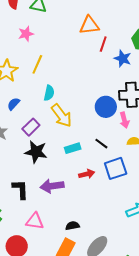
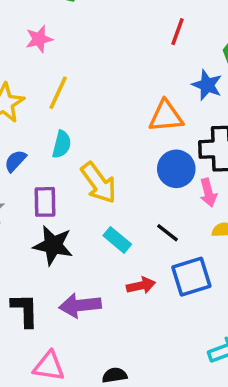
orange triangle: (89, 25) -> (166, 116), moved
red line: (103, 44) -> (177, 32), moved
cyan semicircle: (49, 93) -> (62, 144), moved
purple rectangle: (31, 127) -> (45, 202), turned -48
cyan rectangle: (73, 148) -> (117, 240), turned 56

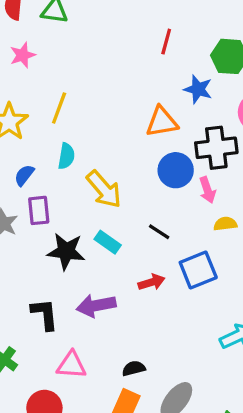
pink star: (39, 39) -> (23, 55), moved
purple rectangle: (45, 202) -> (39, 210), moved
black line: (168, 233) -> (159, 232), moved
cyan rectangle: (117, 240) -> (108, 242), moved

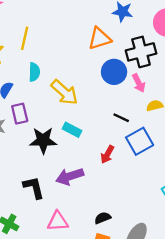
black line: (159, 232) -> (121, 118), moved
red arrow: (152, 282) -> (107, 154), turned 144

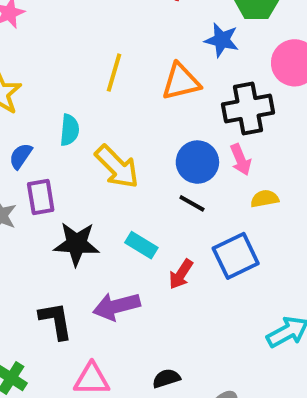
yellow line: (25, 38) -> (114, 73), moved
blue circle: (114, 72) -> (197, 162), moved
black line: (121, 118) -> (192, 203), moved
cyan rectangle: (72, 130) -> (141, 245), moved

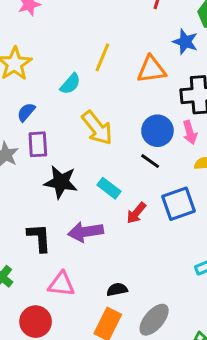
cyan semicircle: (69, 130) -> (70, 84), moved, turned 30

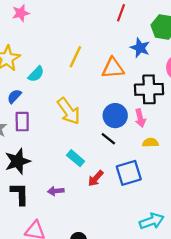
cyan semicircle: (70, 84) -> (36, 74), moved
black star: (61, 182) -> (18, 161), moved, turned -30
purple arrow: (86, 232) -> (56, 191), size x0.6

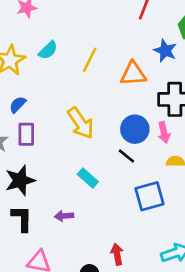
cyan semicircle: (36, 74) -> (48, 50), moved
red arrow: (96, 178) -> (117, 254), moved, turned 126

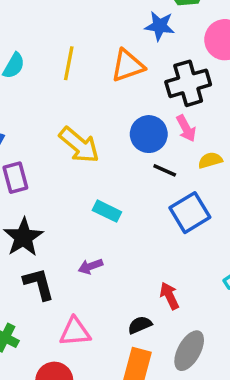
black line: (126, 156) -> (165, 170), moved

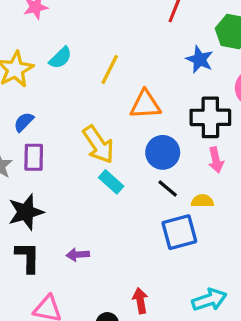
orange triangle: (128, 66) -> (145, 105), moved
pink arrow: (186, 128) -> (216, 160), moved
yellow semicircle: (210, 160) -> (202, 201), moved
cyan rectangle: (107, 211) -> (111, 182), moved

